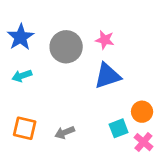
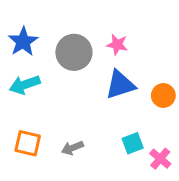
cyan arrow: (22, 76) -> (25, 85), size x1.4
orange circle: (142, 112) -> (163, 95), moved

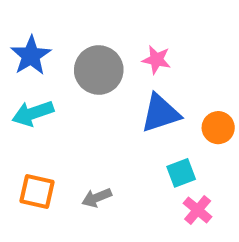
cyan square: (133, 143) -> (181, 173), moved
pink cross: (160, 159) -> (198, 210), moved

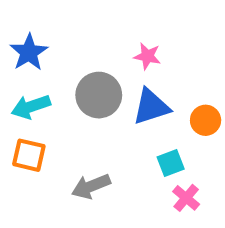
gray circle: (99, 70) -> (99, 95), moved
orange square: (37, 191) -> (29, 155), moved
gray arrow: (97, 198) -> (91, 186), size x1.4

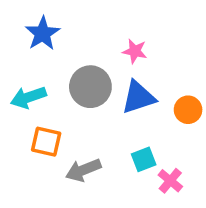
blue star: (29, 52) -> (43, 33), moved
orange square: (29, 155) -> (46, 142), moved
cyan square: (171, 163) -> (144, 159), moved

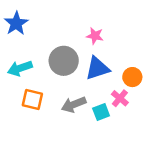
blue star: (43, 33) -> (16, 23), moved
gray arrow: (83, 170) -> (74, 105), moved
pink cross: (170, 181) -> (120, 98), moved

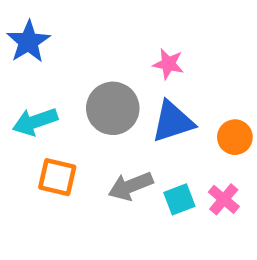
pink cross: (120, 98) -> (224, 199), moved

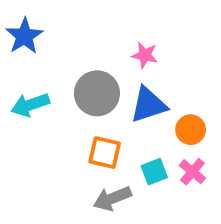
orange circle: (235, 137) -> (191, 130), moved
orange square: (57, 177) -> (105, 153), moved
gray arrow: (131, 186) -> (112, 198), moved

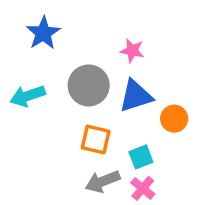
blue star: (24, 36) -> (43, 33), moved
pink cross: (192, 172) -> (143, 188), moved

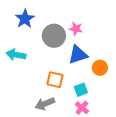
gray circle: (89, 85) -> (54, 36), moved
cyan arrow: (28, 96) -> (16, 55), turned 30
gray arrow: (103, 181) -> (45, 104), moved

